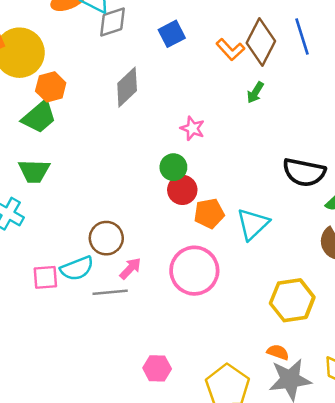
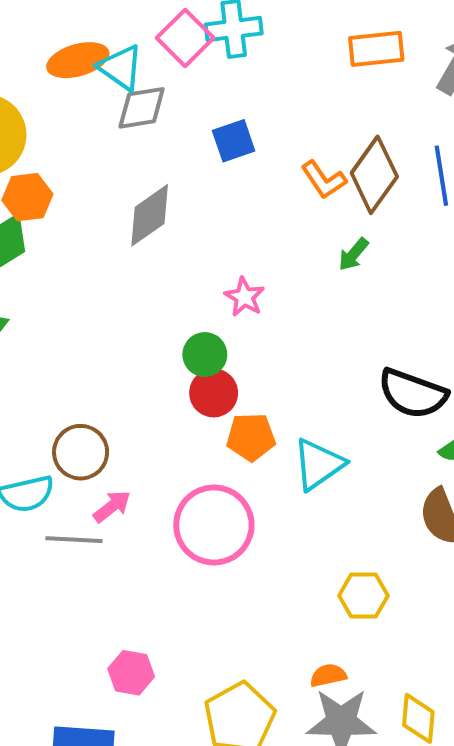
yellow hexagon: (292, 300) -> (363, 596), size x0.7
orange semicircle: (278, 352) -> (328, 675), turned -40

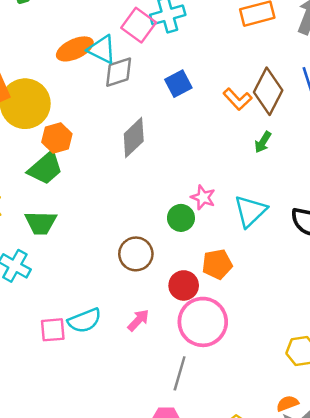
pink star: (244, 297) -> (203, 197), moved
red circle: (214, 393) -> (184, 285), moved
brown circle: (81, 452) -> (136, 254), moved
cyan triangle: (318, 464) -> (250, 211), moved
gray line: (74, 540) -> (180, 373), moved, turned -68

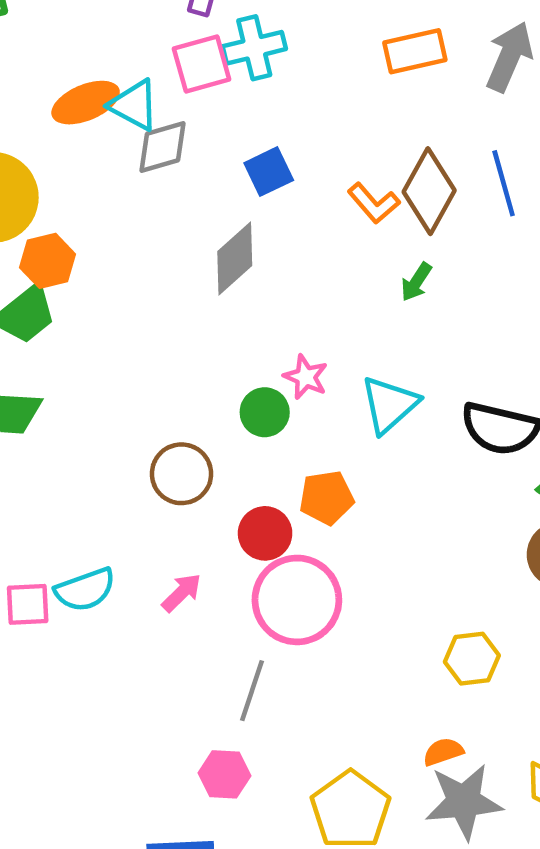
pink square: (139, 25) -> (202, 64), turned 36
gray diamond: (134, 138) -> (235, 258), moved

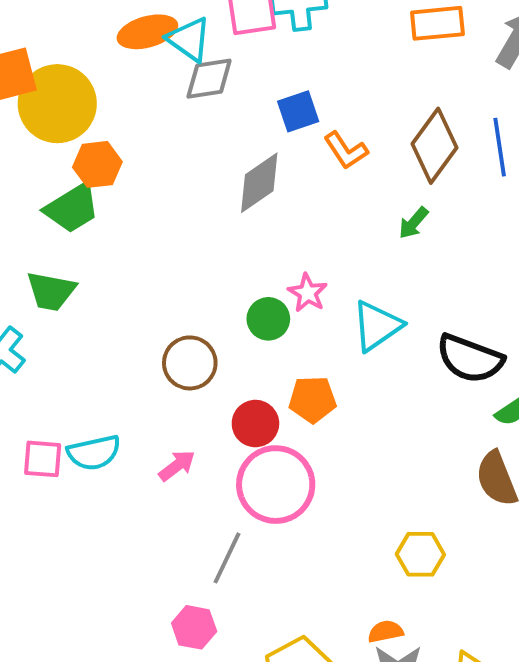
orange L-shape: (374, 203) -> (346, 150), moved

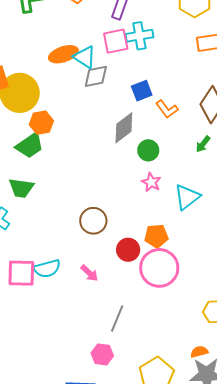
green circle: (268, 319) -> (148, 150), moved
pink square: (43, 459) -> (21, 273), size x1.4
pink arrow: (177, 466) -> (89, 273), turned 84
pink circle: (276, 485) -> (159, 268), moved

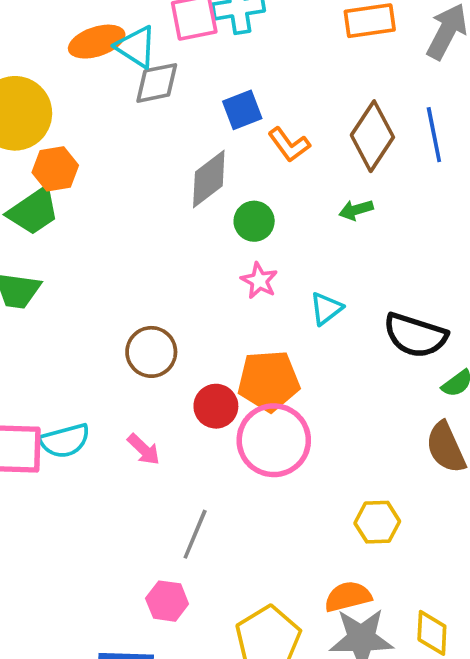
green arrow: (203, 144) -> (356, 210), turned 36
cyan triangle: (187, 197) -> (326, 309), size x0.7
orange pentagon: (156, 236) -> (269, 381), size x1.4
orange semicircle: (199, 352) -> (348, 597), size x1.4

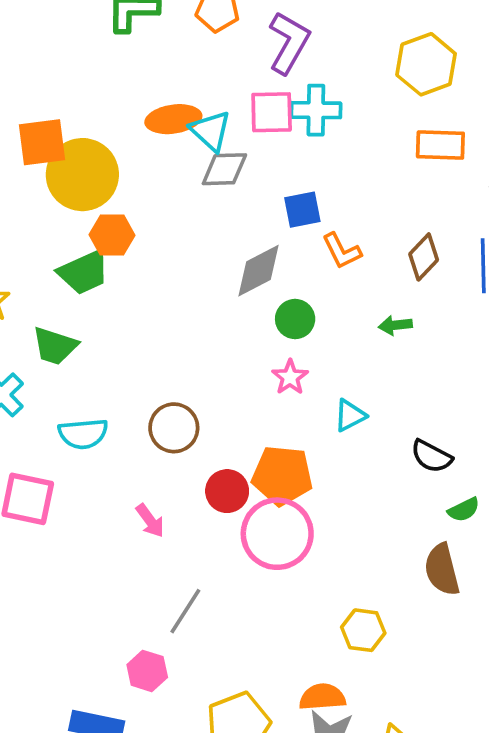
brown diamond: (372, 136) -> (424, 257), size x0.7
black semicircle: (415, 335) -> (431, 456), size x0.7
cyan semicircle: (65, 441) -> (83, 434), moved

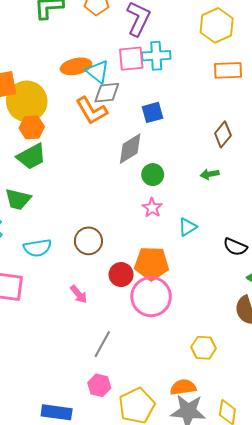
orange hexagon: (112, 235) -> (32, 127), moved
orange L-shape: (342, 251) -> (92, 111), moved, size x1.4
pink hexagon: (147, 671) -> (99, 385), moved

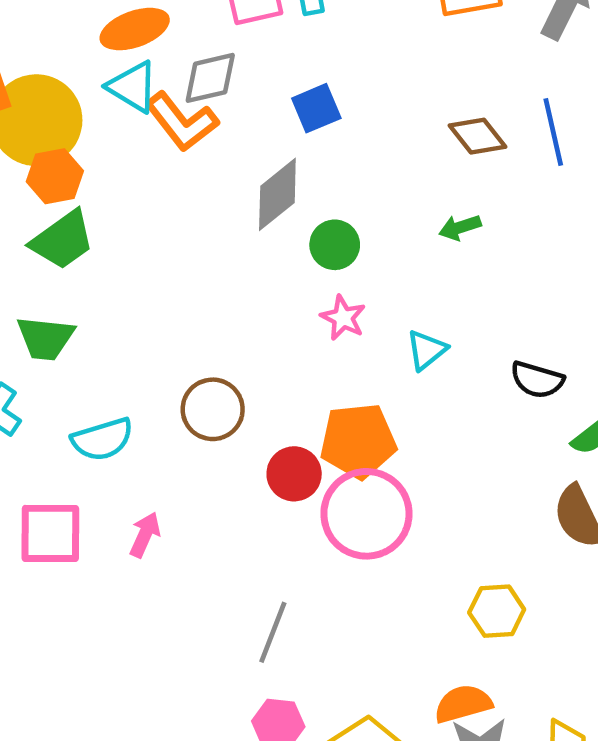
cyan triangle: (97, 72) -> (133, 87), moved
brown diamond: (223, 134) -> (478, 136), turned -70
pink arrow: (79, 294) -> (145, 535), moved, turned -108

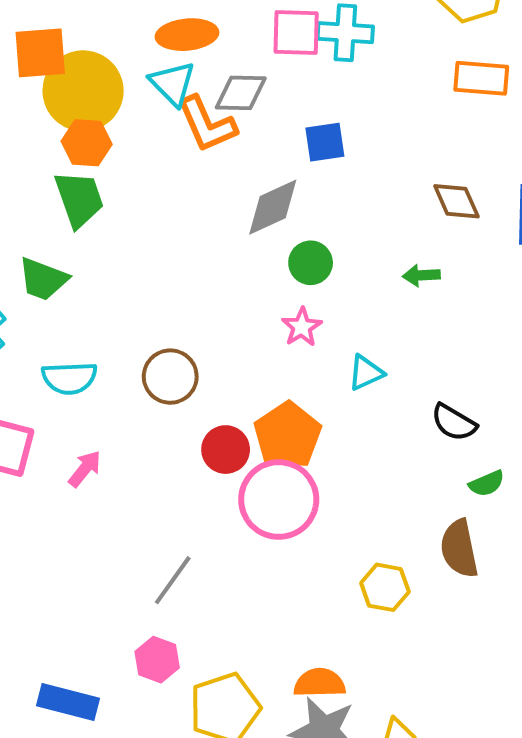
green trapezoid: (63, 240) -> (79, 199), turned -88
orange pentagon: (358, 441) -> (287, 435), turned 30
yellow hexagon: (497, 611) -> (385, 587), moved

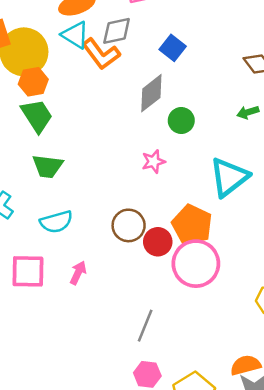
blue square: (325, 142) -> (173, 48), turned -30
green trapezoid: (43, 279) -> (48, 166), moved
pink star: (302, 327) -> (154, 161), moved, turned 30
cyan triangle: (366, 373) -> (229, 177), size x1.8
brown circle: (170, 377) -> (129, 225), moved

